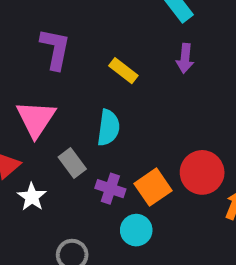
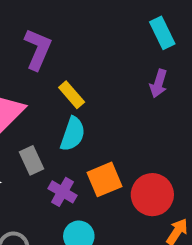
yellow rectangle: (123, 71) -> (72, 95), moved
orange square: (153, 187) -> (105, 179), moved

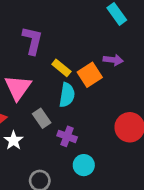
purple arrow: (159, 84) -> (113, 60), moved, turned -90
orange square: (105, 179) -> (90, 75), moved

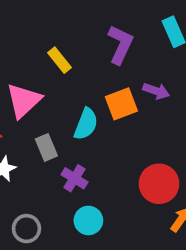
purple L-shape: (32, 40) -> (120, 45), moved
yellow rectangle: (61, 68) -> (60, 60), moved

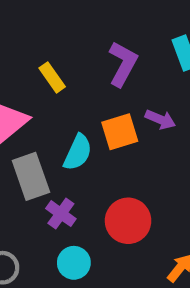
gray rectangle: (46, 147) -> (31, 176), size x1.5
red circle: (159, 184) -> (128, 221), moved

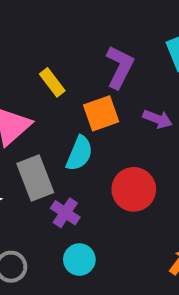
orange square: (120, 132) -> (101, 113), moved
red circle: (128, 221) -> (134, 189), moved

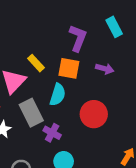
yellow rectangle: (52, 82) -> (36, 63), moved
orange square: (101, 113) -> (69, 68), turned 35

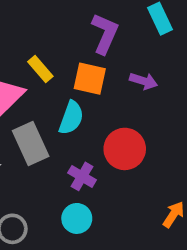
purple cross: (52, 133) -> (82, 176), moved

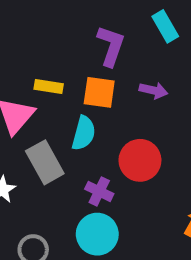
yellow rectangle: (40, 69) -> (49, 87), turned -36
cyan circle: (77, 218) -> (97, 234), size x1.4

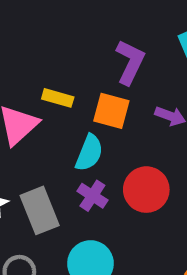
gray rectangle: (45, 162) -> (40, 210), moved
purple cross: (99, 191) -> (92, 196), moved

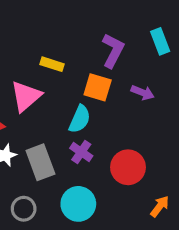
yellow rectangle: (58, 98) -> (52, 64), moved
red circle: (146, 190) -> (128, 167), moved

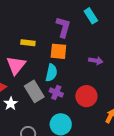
purple arrow: (143, 93) -> (96, 61), moved
gray rectangle: (40, 162) -> (34, 91), moved

